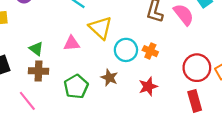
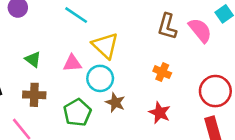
green triangle: (36, 49) -> (33, 59), moved
cyan circle: (126, 50) -> (100, 78), moved
red star: (148, 87) -> (160, 113), turned -30

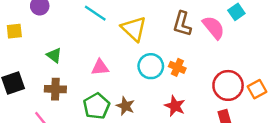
yellow triangle: (105, 45) -> (134, 29), moved
pink triangle: (72, 63) -> (100, 67), moved
cyan circle: (100, 78) -> (151, 66), moved
brown star: (115, 102) -> (125, 106), moved

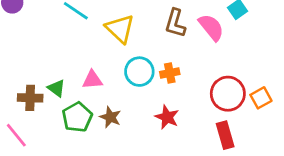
green triangle: (54, 55) -> (56, 88), moved
pink triangle: (100, 67) -> (92, 80), moved
orange cross: (177, 67) -> (170, 73), turned -35

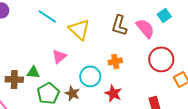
cyan circle: (139, 72) -> (90, 76), moved
pink triangle: (92, 80) -> (59, 56), moved, turned -35
green triangle: (56, 88) -> (33, 72), turned -32
red circle: (228, 94) -> (161, 59), moved

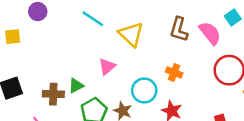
orange cross: (115, 61) -> (174, 73), turned 32
green triangle: (33, 72) -> (76, 86), turned -32

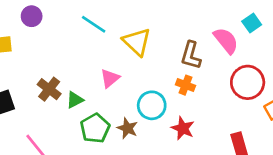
brown L-shape: (179, 29) -> (191, 55), moved
brown cross: (53, 94) -> (49, 89), moved, turned 36

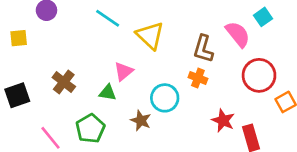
green triangle: (75, 100) -> (108, 93), moved, turned 36
green pentagon: (95, 128) -> (90, 128), moved
red star: (183, 128) -> (223, 121), moved

